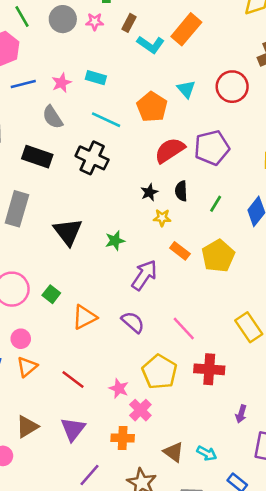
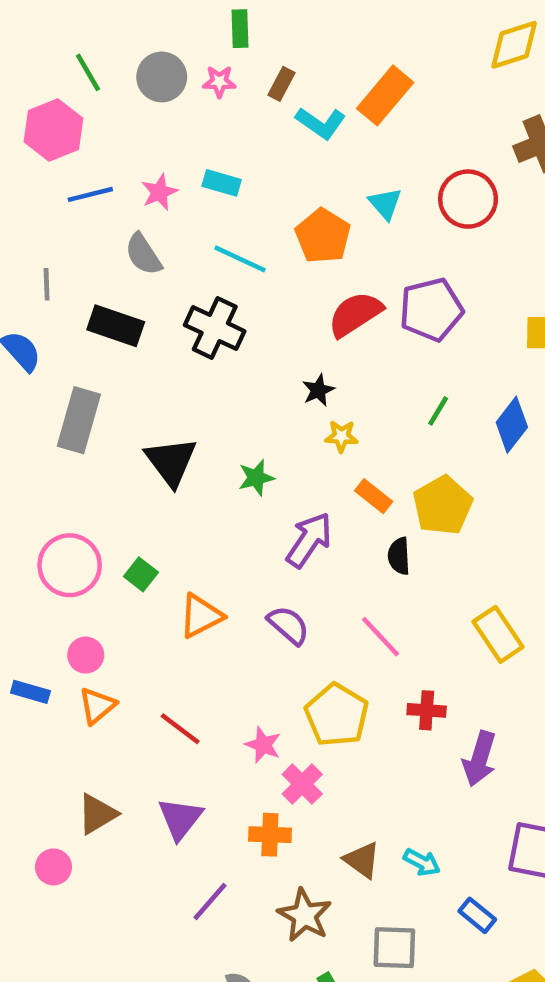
black semicircle: (181, 191) -> (399, 556), moved
red cross: (209, 369) -> (427, 710), size x0.7
purple arrow: (241, 414) -> (480, 759), moved, size x1.6

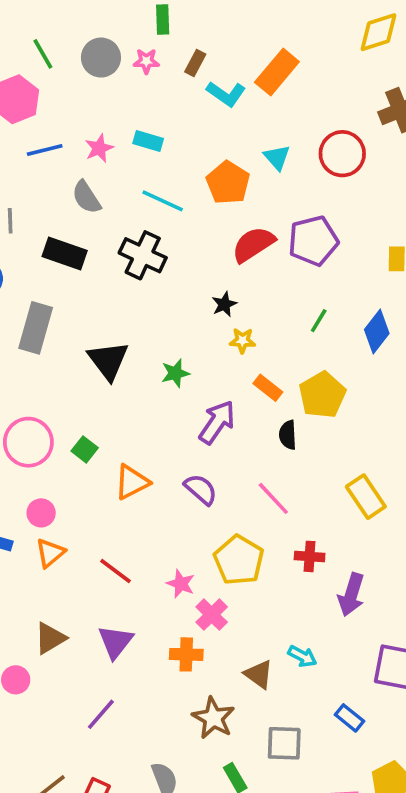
cyan arrow: (422, 862) -> (302, 656), moved
purple line: (210, 901) -> (101, 714), moved

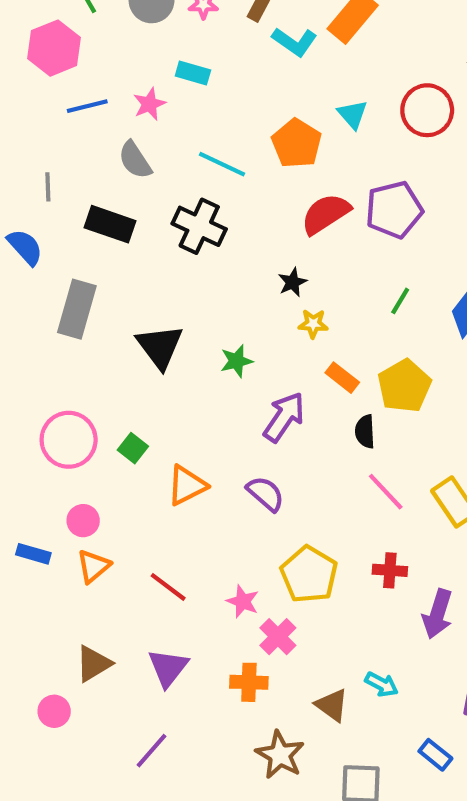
cyan rectangle: (148, 141) -> (193, 73), moved
pink line: (273, 498) -> (386, 492), moved

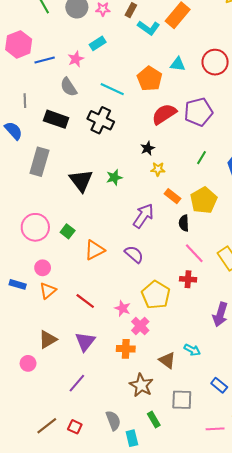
pink hexagon: (54, 48) -> (19, 44), moved
cyan rectangle: (193, 73) -> (98, 43), turned -49
cyan triangle: (353, 114) -> (178, 64), turned -42
green star: (236, 361) -> (114, 177), moved
red cross: (390, 570) -> (188, 279), moved

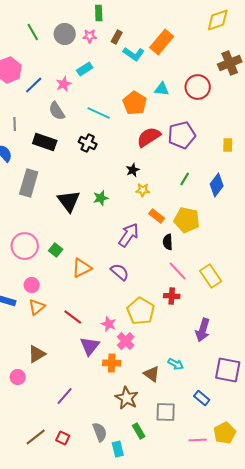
blue line: (45, 60) -> (34, 85), turned -30
black cross: (101, 120) -> (88, 143), size x0.7
yellow pentagon: (204, 200) -> (187, 220), turned -30
purple triangle: (85, 342) -> (90, 346), moved

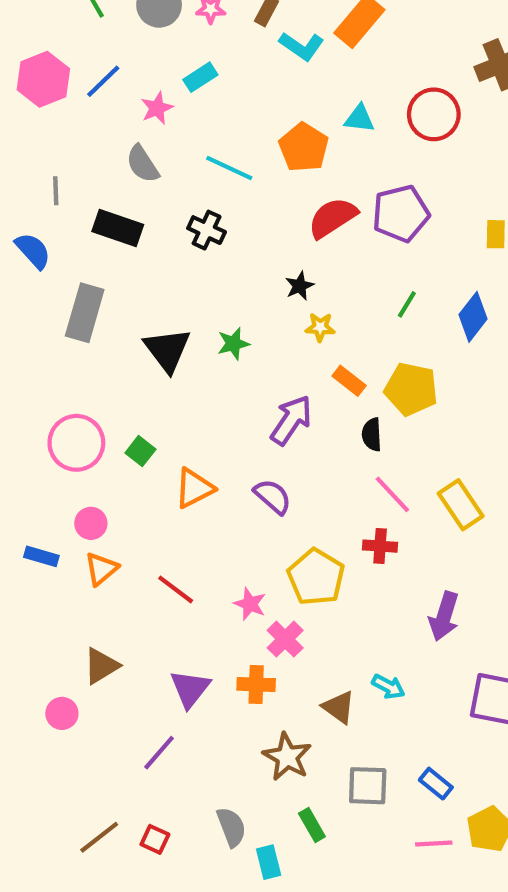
blue line: (34, 85) -> (103, 81), moved
purple triangle: (90, 346) -> (190, 689), moved
blue rectangle: (202, 398) -> (436, 784), moved

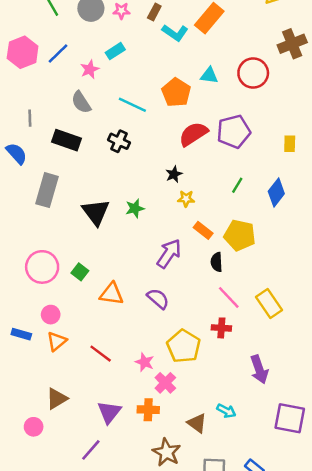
orange triangle: (194, 488) -> (112, 294), turned 35
purple arrow: (444, 616) -> (259, 369), turned -36

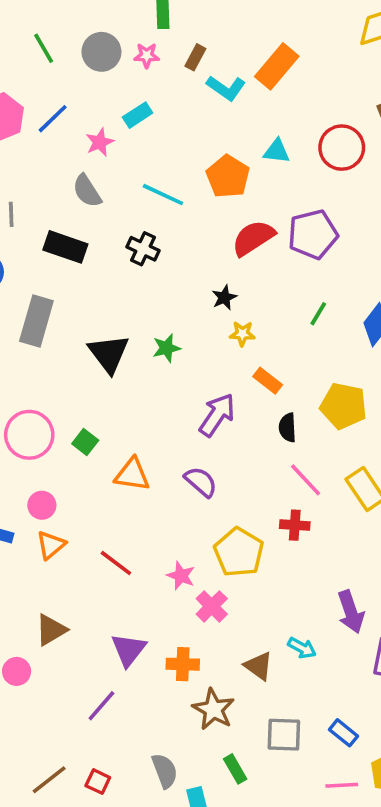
yellow pentagon: (240, 235) -> (344, 406), moved
purple arrow: (259, 369) -> (351, 612), moved
orange cross: (148, 410) -> (183, 664), moved

